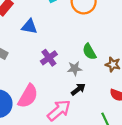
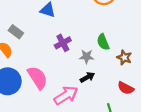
pink semicircle: (28, 96) -> (38, 78), turned -70

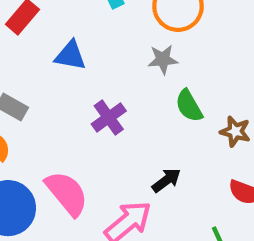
gray star: (87, 57) -> (163, 59), moved

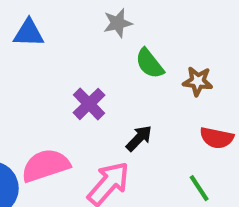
purple cross: (109, 117) -> (89, 104), moved
pink semicircle: (67, 193) -> (46, 165), turned -60

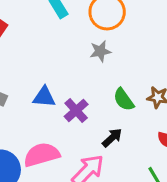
blue triangle: (29, 33) -> (44, 97), moved
green semicircle: (150, 64) -> (124, 100), moved

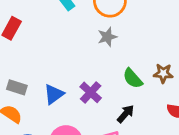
blue triangle: (44, 97) -> (54, 94), moved, turned -35

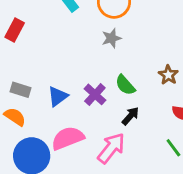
brown star: (163, 73) -> (168, 75), turned 30
green semicircle: (133, 78) -> (125, 85), moved

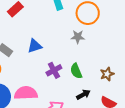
blue triangle: (58, 96) -> (35, 46), moved
black arrow: (130, 116) -> (83, 94), moved

